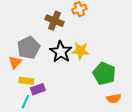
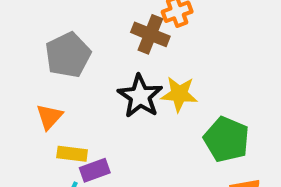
brown cross: (54, 21) -> (150, 34), moved
gray pentagon: (29, 48) -> (68, 55), moved

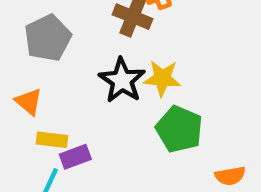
orange triangle: (49, 117) -> (29, 102), turned -32
green pentagon: (227, 139) -> (179, 129), moved

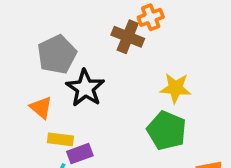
yellow star: (162, 78) -> (175, 88), moved
black star: (122, 80) -> (85, 88), moved

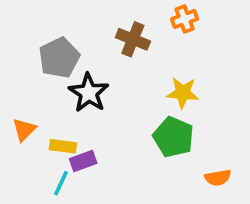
orange cross: (151, 17) -> (185, 19), moved
orange triangle: (41, 108) -> (24, 130), moved, turned 35

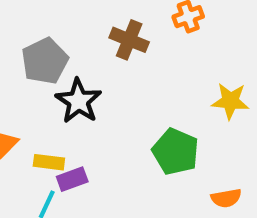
yellow star: (183, 93) -> (230, 101), moved

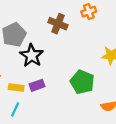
purple rectangle: (72, 179) -> (37, 85), moved

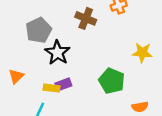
yellow rectangle: (16, 87) -> (52, 88), moved

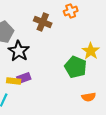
yellow star: (142, 53) -> (91, 51), turned 30
green pentagon: (112, 81) -> (76, 67), moved

